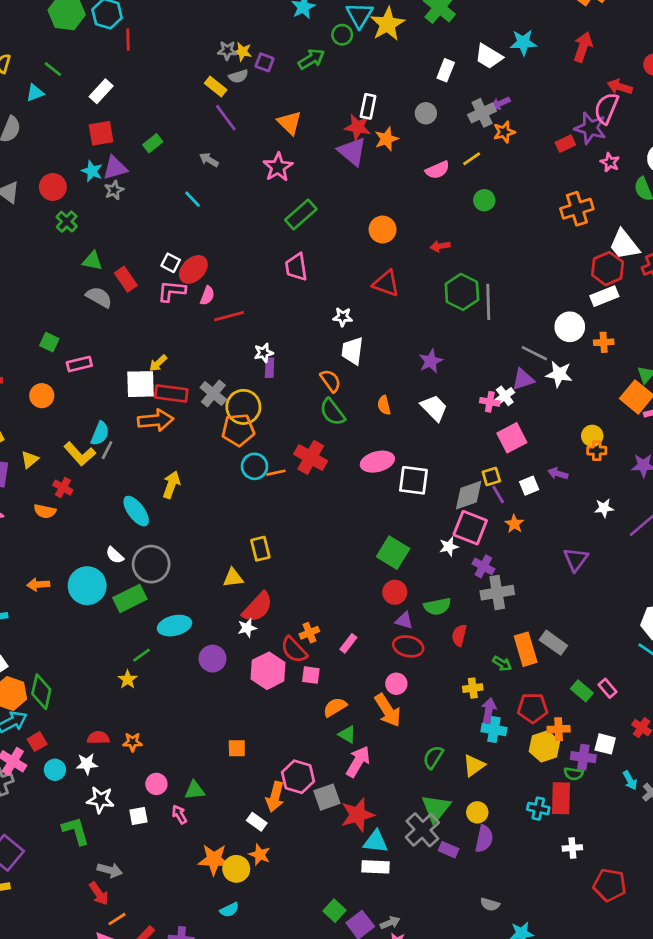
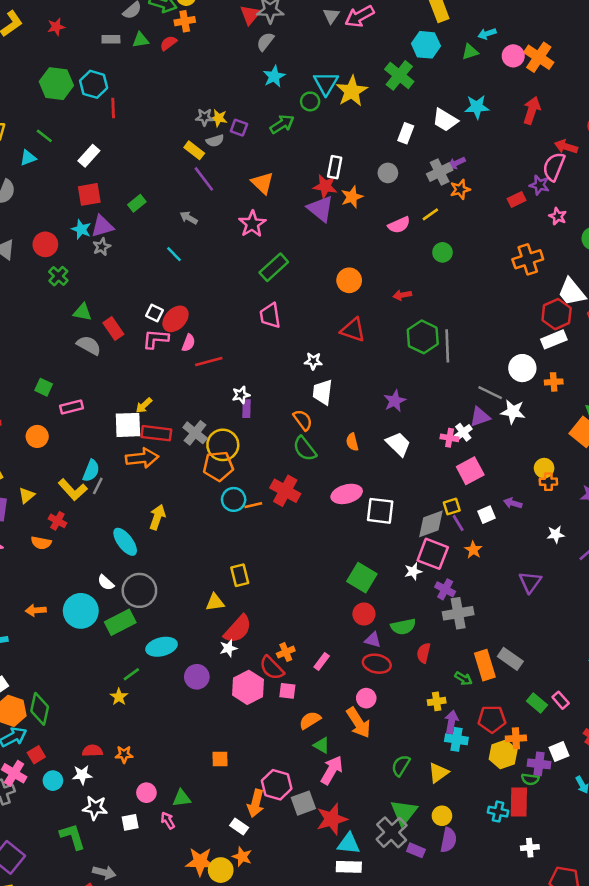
purple star: (590, 128) -> (539, 185), size x0.7
white square: (605, 744) -> (559, 752), turned -36

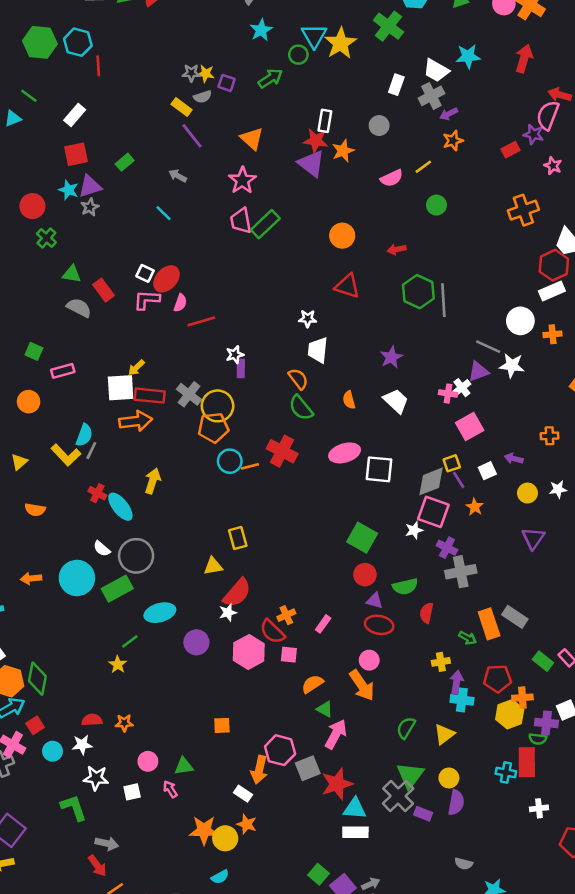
gray cross: (440, 172) -> (431, 96), moved
pink trapezoid: (270, 316) -> (241, 221), moved
yellow circle: (544, 468) -> (527, 493), moved
red cross: (57, 521) -> (97, 493), moved

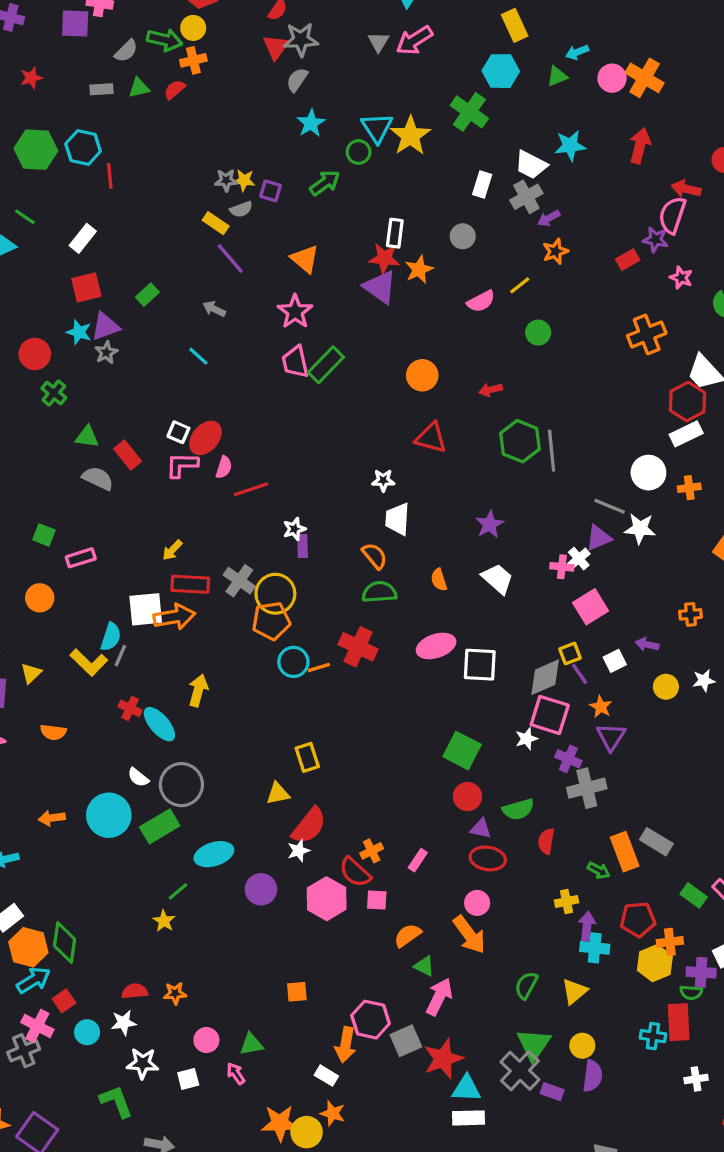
white square: (121, 388) -> (146, 609), moved
green semicircle: (301, 408) -> (379, 592), turned 128
purple triangle: (533, 538) -> (611, 737), moved

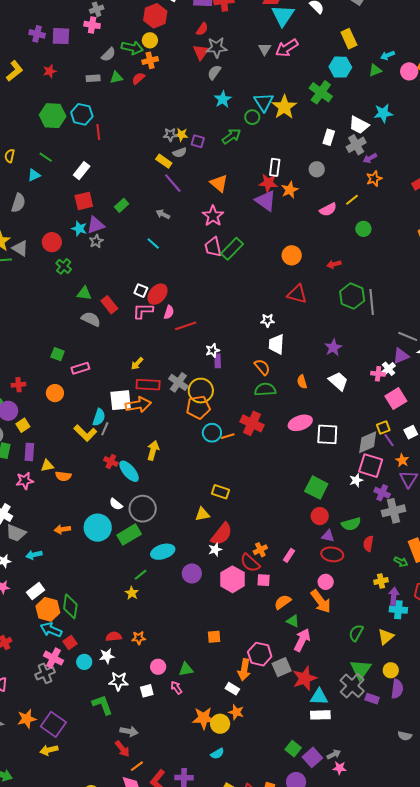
purple square: (75, 23) -> (61, 36), moved
yellow triangle: (31, 673) -> (47, 466), moved, turned 32
yellow rectangle: (307, 757) -> (221, 492), turned -54
cyan arrow: (33, 980) -> (51, 630), turned -125

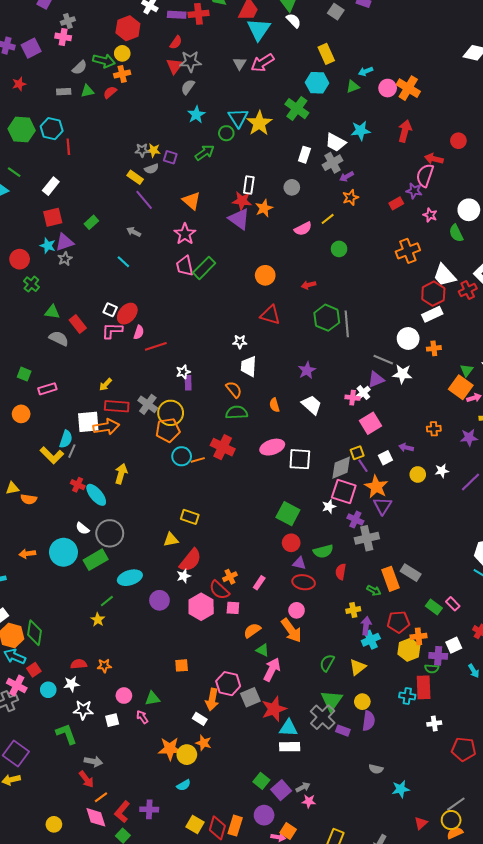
purple square: (61, 36) -> (31, 48), turned -30
orange star: (402, 460) -> (376, 487), size x1.6
cyan cross: (398, 610) -> (371, 640), turned -30

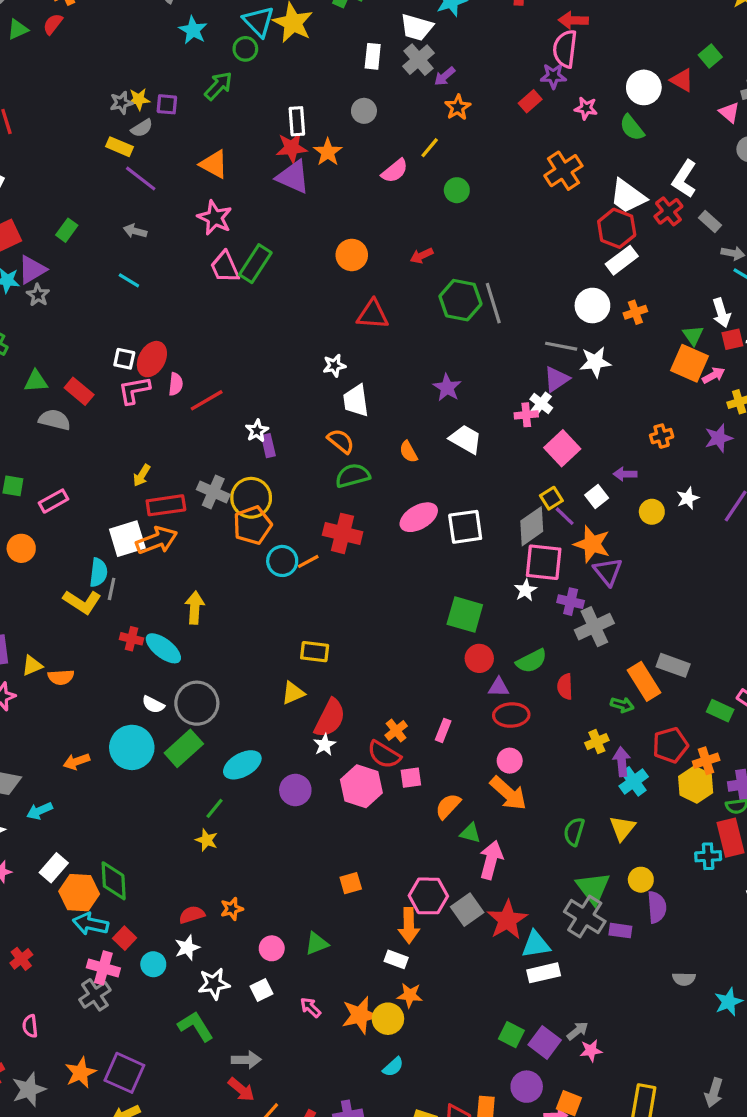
pink arrow: (142, 717) -> (310, 1007), moved

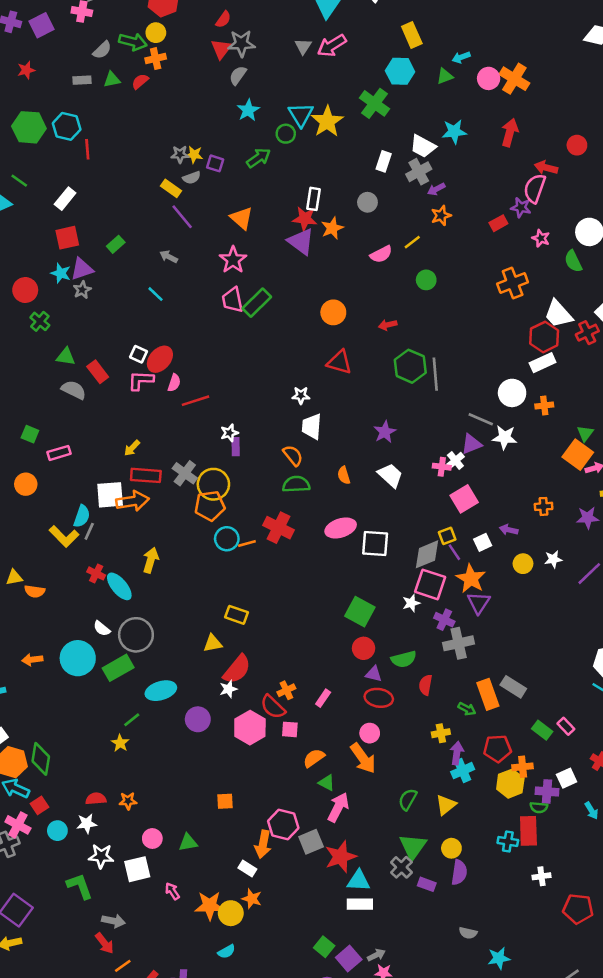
gray cross: (585, 917) -> (401, 867), size x0.7
white square: (262, 990) -> (137, 869), size x1.5

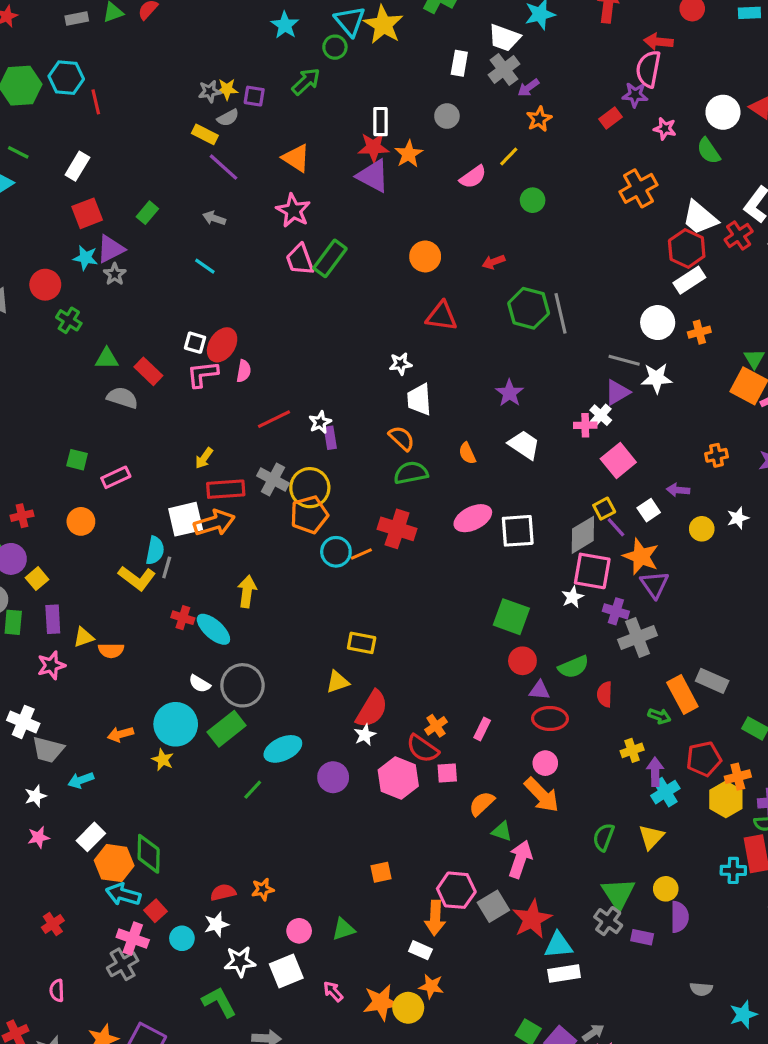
red line: (195, 401) -> (274, 419), moved
yellow star: (120, 743) -> (163, 760), moved

